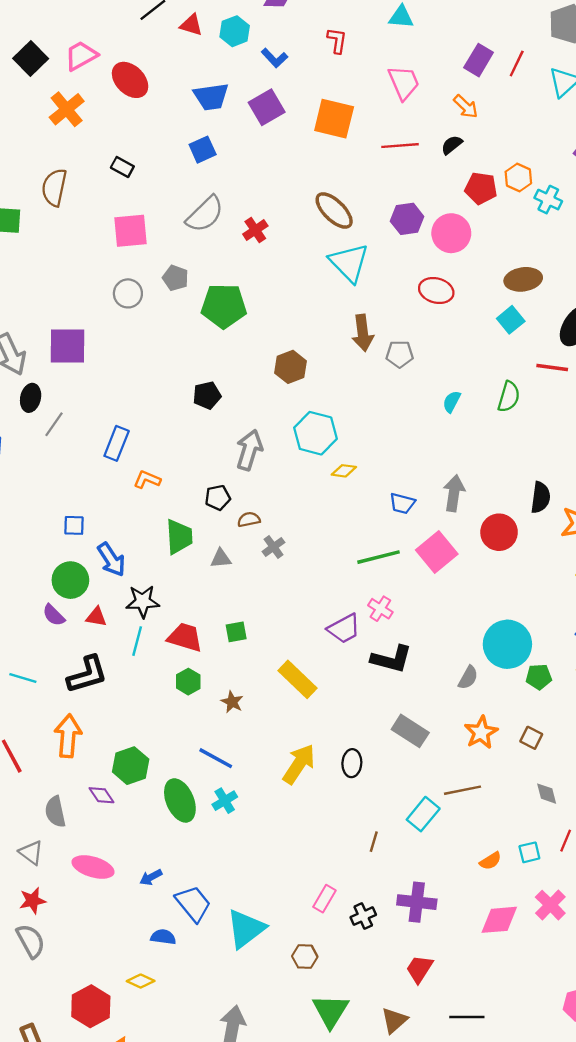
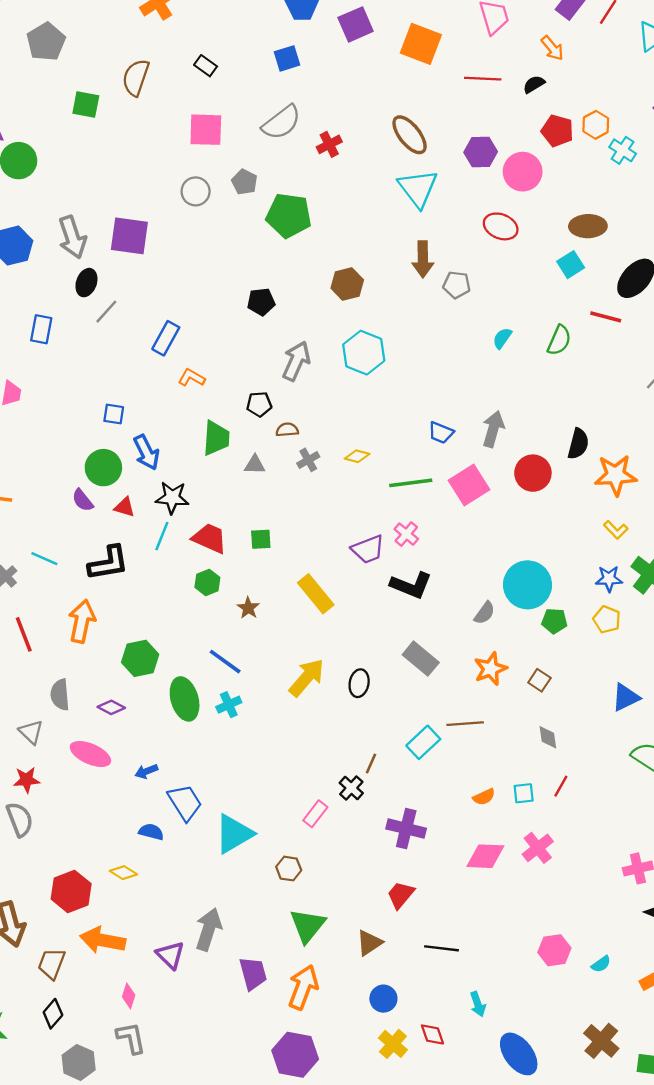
yellow diamond: (344, 471) -> (357, 456), moved
purple diamond: (101, 795) -> (111, 707), moved, turned -36
black cross: (363, 916) -> (351, 788), moved, turned -30

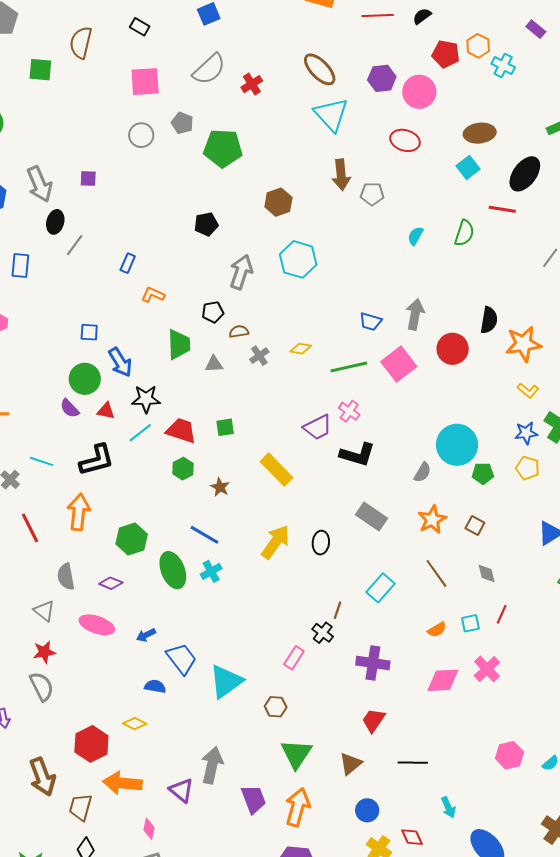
purple square: (129, 236) -> (88, 179), size x0.5
blue rectangle: (166, 338) -> (128, 263), size x0.7
cyan line: (162, 536) -> (140, 433), turned 35
brown line: (465, 724) -> (436, 573), moved, turned 64

